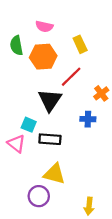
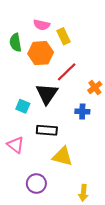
yellow rectangle: (80, 44) -> (64, 36), moved
cyan square: (29, 125) -> (23, 106), moved
pink triangle: (16, 144) -> (15, 145), moved
yellow triangle: (54, 174) -> (62, 156), moved

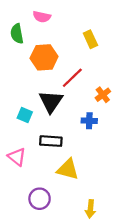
pink semicircle: (42, 25) -> (42, 17), moved
yellow rectangle: (64, 36) -> (90, 39), moved
green semicircle: (15, 43) -> (17, 34), moved

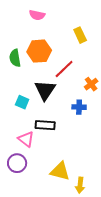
green semicircle: (17, 34) -> (15, 58), moved
pink triangle: (17, 157) -> (26, 139), moved
yellow triangle: (68, 169) -> (60, 171), moved
purple circle: (40, 199) -> (17, 163), moved

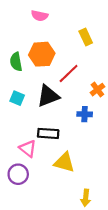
black triangle: (45, 90) -> (48, 96), turned 35
cyan square: (22, 102) -> (17, 98), moved
yellow triangle: (60, 171) -> (64, 162), moved

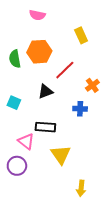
black triangle: (48, 96) -> (45, 91), size x0.7
cyan square: (17, 98) -> (14, 103), moved
yellow triangle: (64, 162) -> (61, 155), turned 40

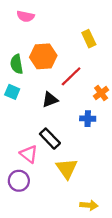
pink semicircle: (37, 15) -> (26, 16), moved
cyan square: (14, 103) -> (12, 92), moved
black rectangle: (45, 127) -> (50, 139), turned 42
yellow arrow: (81, 188) -> (89, 205), turned -91

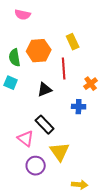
yellow rectangle: (89, 39) -> (73, 42), moved
red line: (71, 76) -> (64, 69), turned -50
purple circle: (19, 181) -> (36, 166), moved

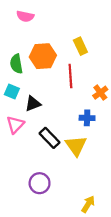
black triangle: (45, 90) -> (33, 104), moved
pink triangle: (26, 139) -> (15, 125), moved, turned 36
yellow triangle: (60, 152) -> (76, 146), moved
yellow arrow: (80, 185) -> (88, 204), turned -63

